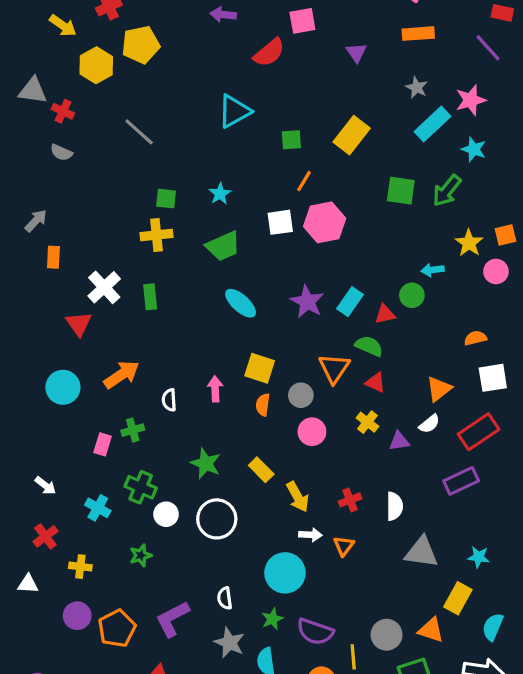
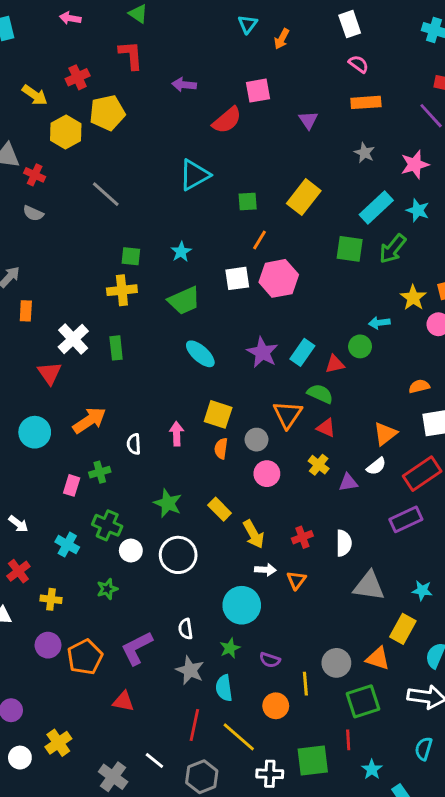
cyan rectangle: (433, 124) -> (376, 207), moved
purple semicircle: (315, 632) -> (270, 660), size x0.6

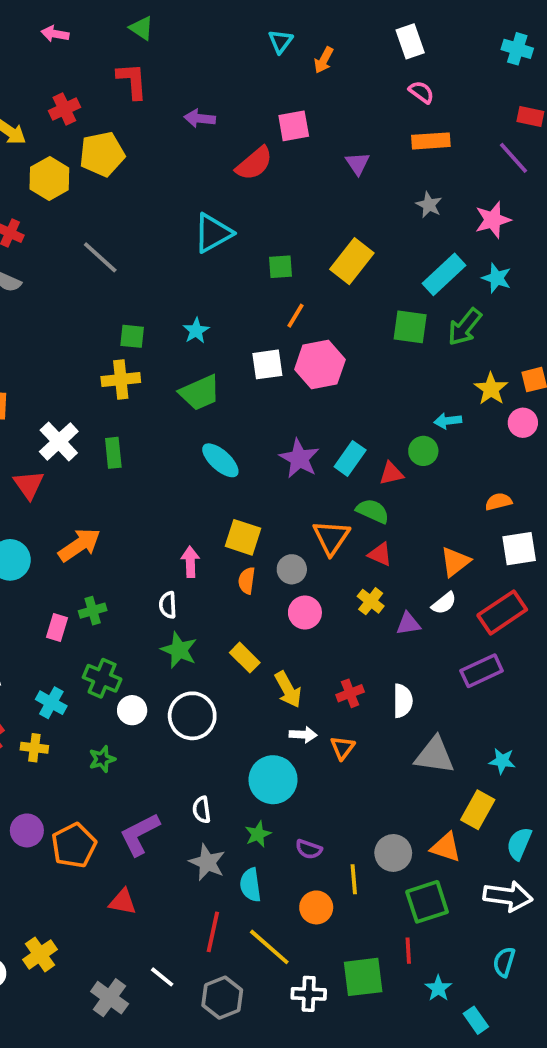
white semicircle: (134, 444) -> (168, 605), moved
yellow cross: (51, 599) -> (34, 748), moved

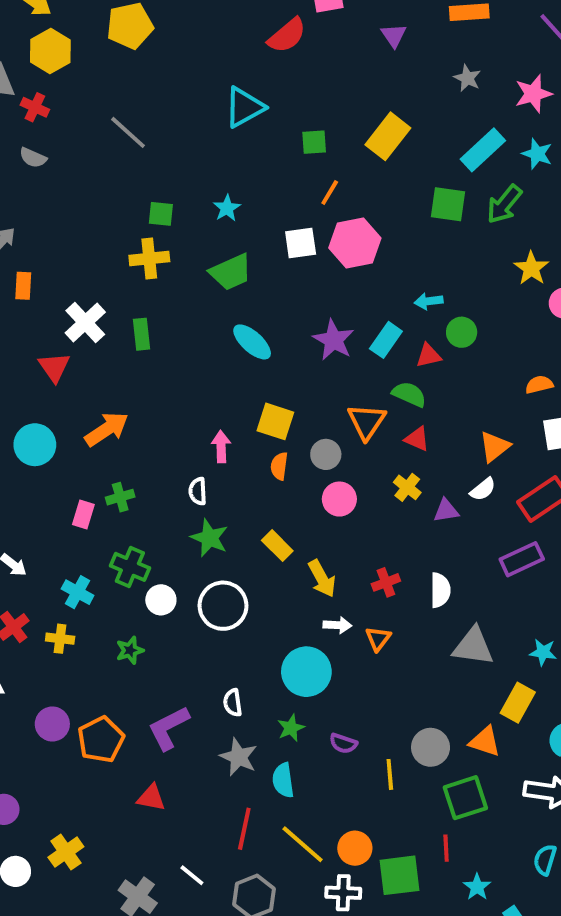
yellow hexagon: (49, 178) -> (50, 51), moved
cyan arrow: (448, 421) -> (429, 301), moved
orange circle: (316, 907) -> (355, 848), moved

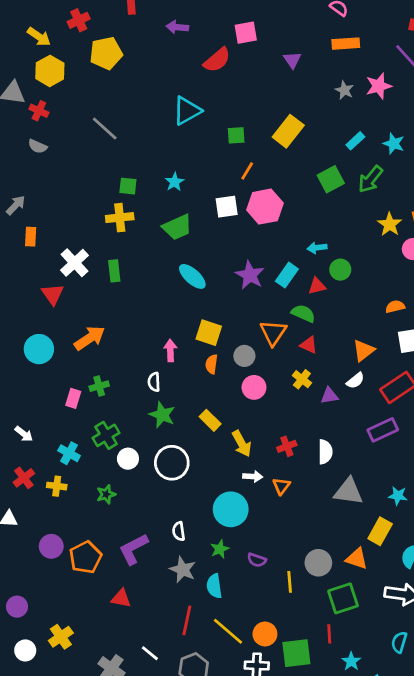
pink star: (533, 94) -> (379, 86), moved
cyan rectangle: (483, 150) -> (355, 141), size x0.6
green square: (448, 204) -> (331, 179), turned -36
green cross: (130, 567) -> (106, 435), turned 36

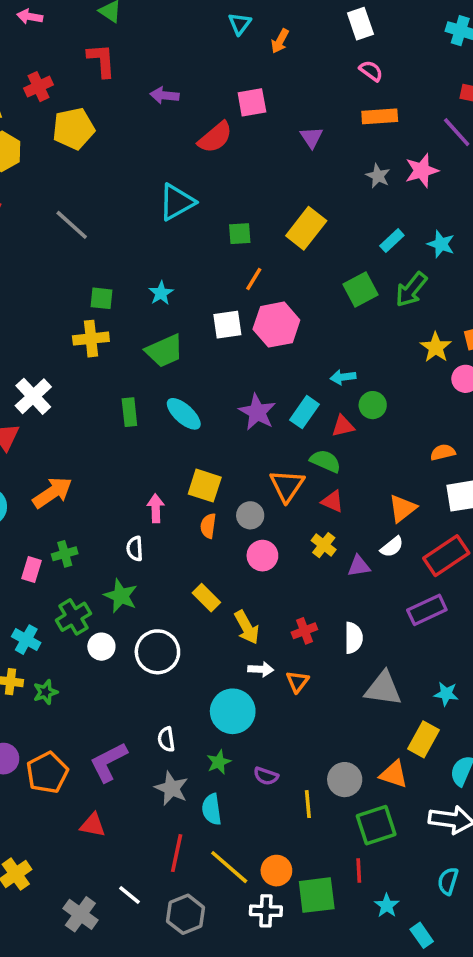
green rectangle: (114, 271) -> (129, 412), moved
green star: (162, 415) -> (121, 596), moved
green star: (106, 494) -> (45, 692), moved

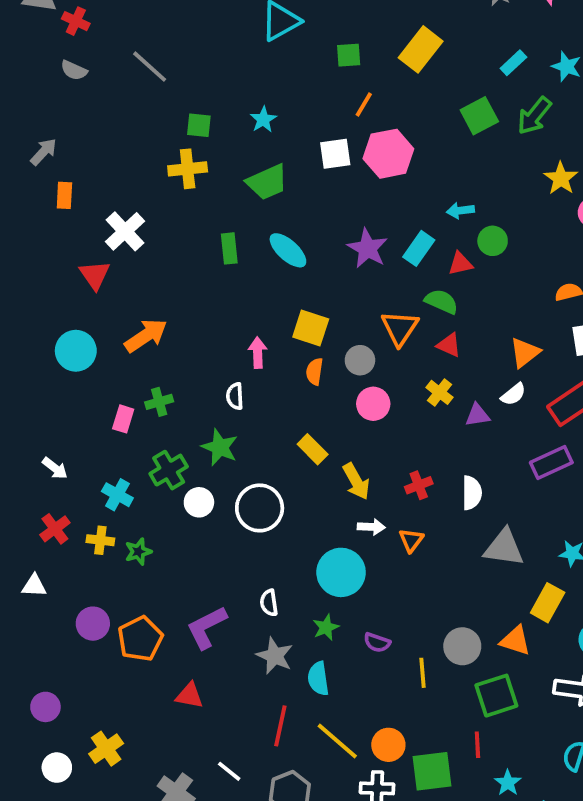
gray line: (72, 225) -> (150, 67), moved

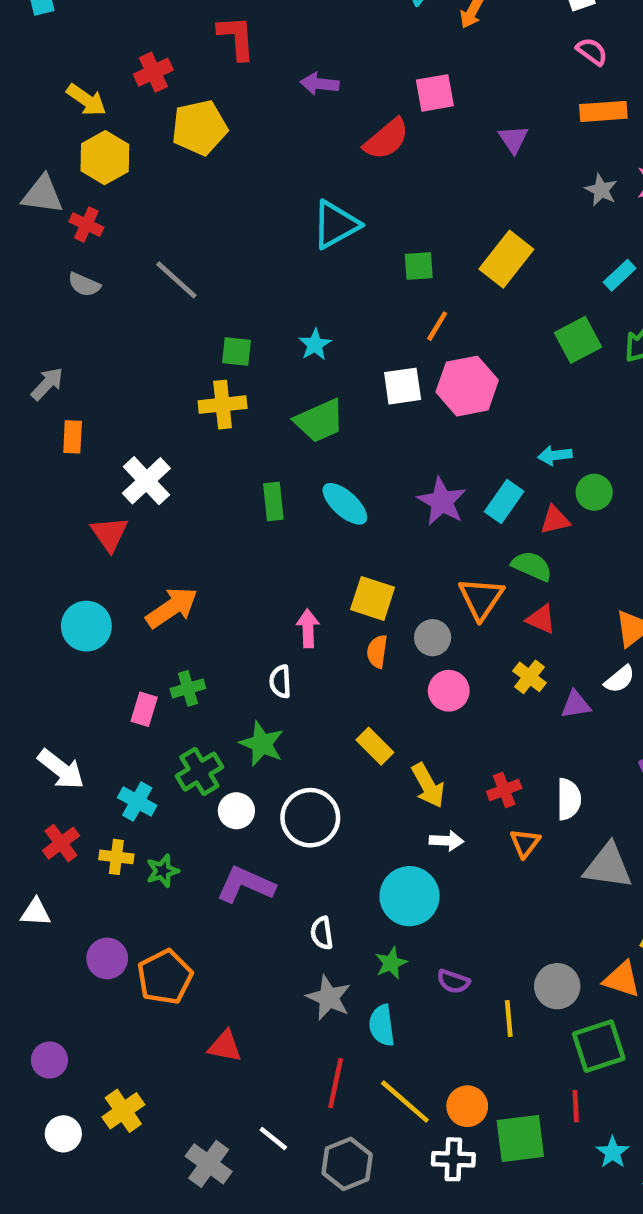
white arrow: (55, 468) -> (61, 769), size x1.5
orange triangle: (411, 540) -> (525, 843), moved
purple L-shape: (207, 627) -> (246, 885), moved, turned 51

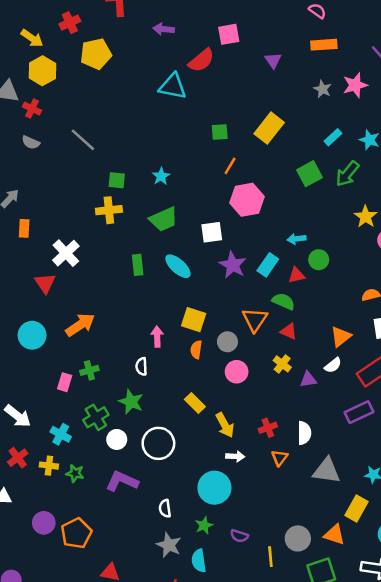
cyan triangle: (336, 225) -> (173, 86), moved, turned 40
white square: (403, 386) -> (212, 232), moved
green star: (163, 871) -> (75, 473), turned 30

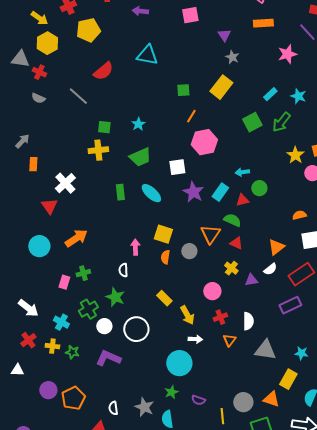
red semicircle: (201, 60) -> (103, 71), moved
gray star: (323, 89) -> (232, 57), moved
pink circle: (237, 372) -> (212, 291), moved
white semicircle: (165, 509) -> (113, 408), moved

